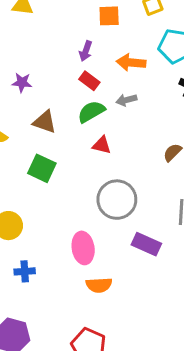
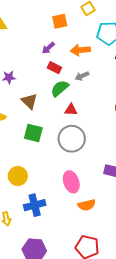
purple arrow: (86, 51) -> (48, 48), turned 40
brown triangle: (45, 122) -> (29, 101), turned 36
gray circle: (117, 200) -> (72, 139), moved
blue cross: (25, 271) -> (35, 205), size x1.5

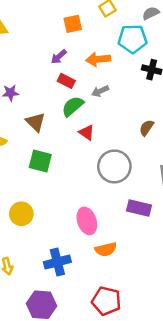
red triangle: (71, 110) -> (87, 132), turned 32
gray circle: (72, 139) -> (114, 166), moved
blue cross: (35, 205) -> (57, 262), moved

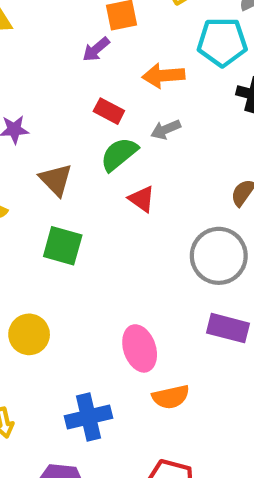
purple arrow: (59, 57) -> (96, 49), moved
gray circle: (114, 166) -> (219, 256), moved

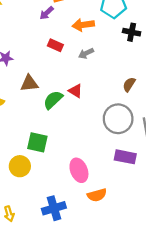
green semicircle: (119, 154) -> (53, 100), moved
brown triangle: (56, 180) -> (29, 83), turned -48
green square: (63, 246) -> (37, 142), moved

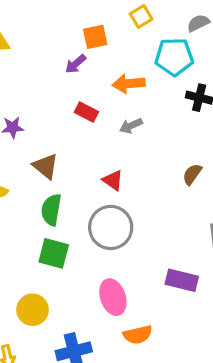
brown triangle: (29, 83) -> (46, 166), turned 42
green semicircle: (53, 100) -> (51, 210), moved, turned -40
gray circle: (118, 119) -> (111, 227), moved
yellow circle: (20, 166) -> (33, 310), moved

